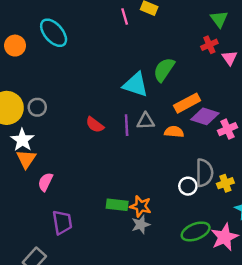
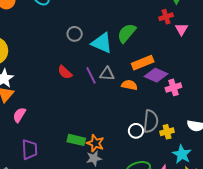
gray circle: (37, 107) -> (75, 34), moved
purple line: (127, 125) -> (91, 75), turned -30

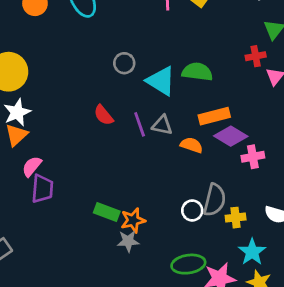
green semicircle: (127, 33) -> (197, 72), turned 50
orange star: (95, 143) -> (133, 220), turned 30
purple trapezoid: (30, 150) -> (42, 189), moved

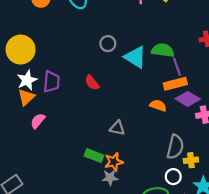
purple line: (140, 124) -> (177, 67), moved
gray triangle: (162, 125) -> (117, 128), moved
purple trapezoid: (42, 189) -> (51, 82), moved
white circle: (192, 210) -> (173, 177), moved

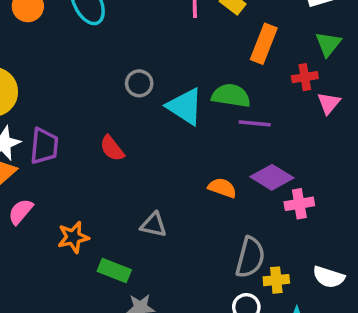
purple line: (177, 67) -> (255, 123), turned -66
orange rectangle: (175, 84) -> (264, 44), moved, turned -55
orange star: (114, 162) -> (73, 237), moved

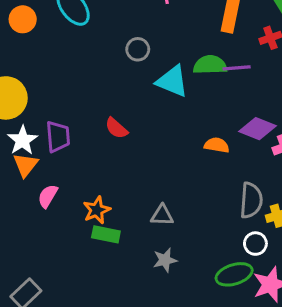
gray circle: (139, 83) -> (138, 49), moved
purple line: (255, 123) -> (237, 68), moved
gray triangle: (154, 225) -> (162, 215), moved
green rectangle: (114, 271) -> (106, 234), moved

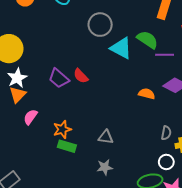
gray circle: (138, 49) -> (100, 25), size x1.5
green semicircle: (210, 65) -> (147, 40), turned 30
purple line: (237, 68) -> (165, 55), moved
purple trapezoid: (58, 137) -> (59, 78), moved, turned 130
gray semicircle: (251, 200) -> (166, 133), size x0.6

